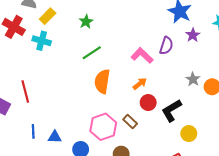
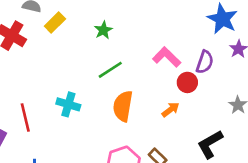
cyan cross: (42, 41) -> (68, 104), moved
pink L-shape: (142, 55) -> (167, 57), moved
red circle: (148, 103) -> (187, 82), moved

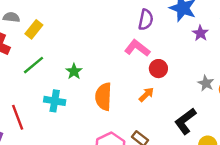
green star: (103, 30) -> (74, 71), moved
purple semicircle: (205, 62) -> (146, 20), moved
green line: (110, 70) -> (34, 65), moved

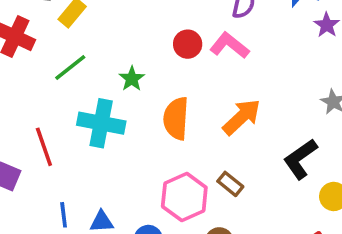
red circle: (158, 69) -> (188, 44), moved
orange arrow: (146, 95) -> (242, 117), size x1.6
cyan cross: (55, 101) -> (101, 123), size x1.4

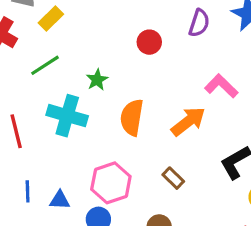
red circle: (188, 44) -> (149, 42), moved
pink L-shape: (229, 45) -> (221, 86), moved
pink hexagon: (184, 197) -> (111, 183), moved

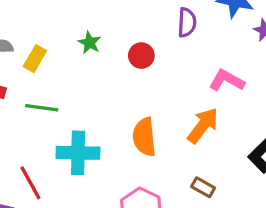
green line: (45, 65) -> (42, 108), turned 56
green star: (97, 80) -> (89, 43), moved

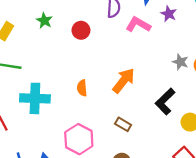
pink L-shape: (227, 80) -> (138, 25), moved
orange semicircle: (144, 137) -> (82, 88), size x0.6

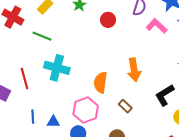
orange arrow: (124, 81) -> (134, 70), turned 120
orange semicircle: (82, 88) -> (101, 82), moved, size x1.5

